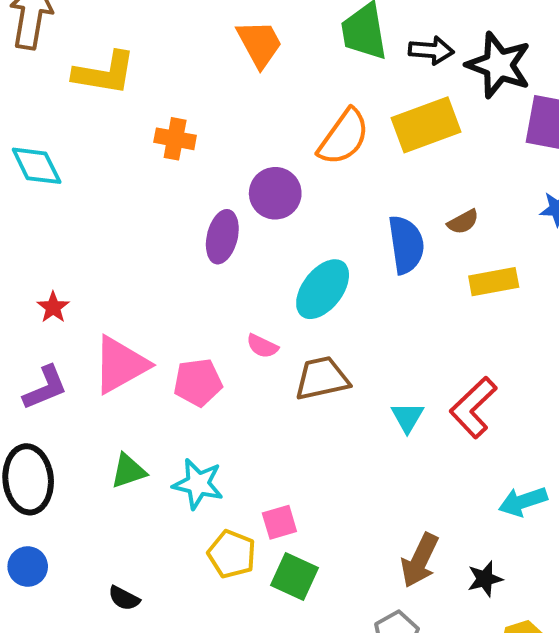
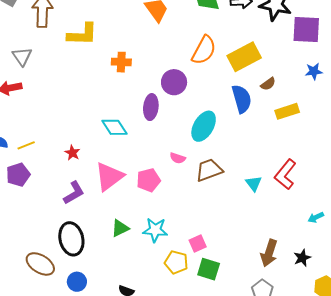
yellow rectangle: (426, 125) -> (244, 57), moved
cyan diamond: (37, 166) -> (115, 127), moved
cyan arrow: (523, 501) -> (316, 217), size x0.7

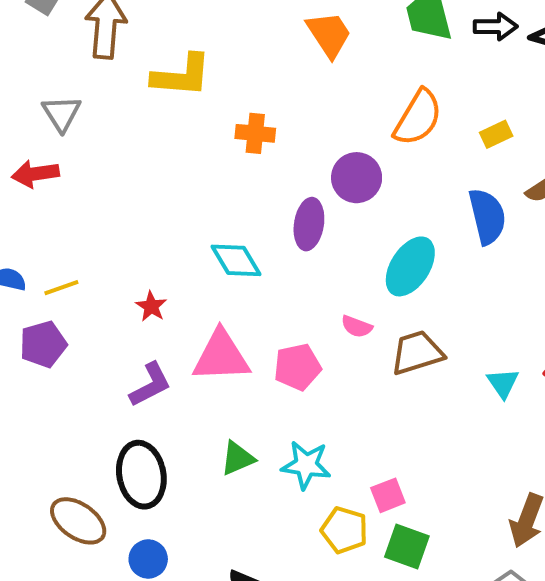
yellow rectangle: (244, 57) -> (496, 134), size x0.5
pink triangle: (109, 177) -> (221, 356), turned 32

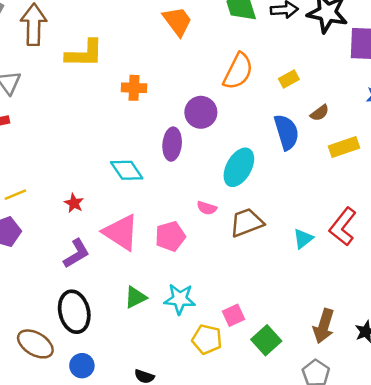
pink triangle: (221, 356) -> (121, 232), turned 39
cyan triangle: (503, 383) -> (303, 239), turned 30
green square: (407, 546) -> (266, 340), moved, turned 32

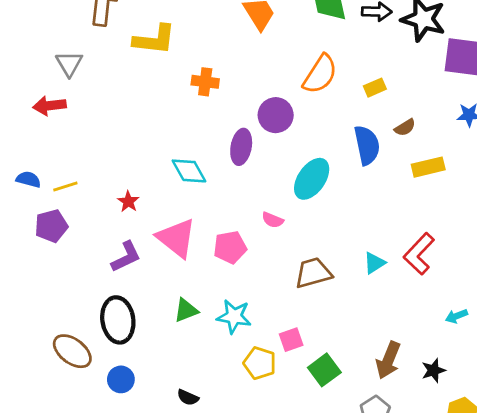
brown trapezoid: (247, 222) -> (313, 273), moved

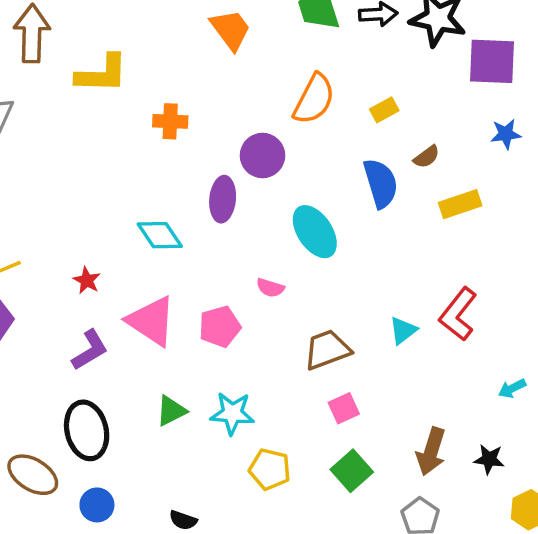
cyan ellipse: (312, 179) -> (315, 232), turned -63
pink square: (291, 340) -> (344, 408), moved
black star: (433, 370) -> (489, 459), turned 30

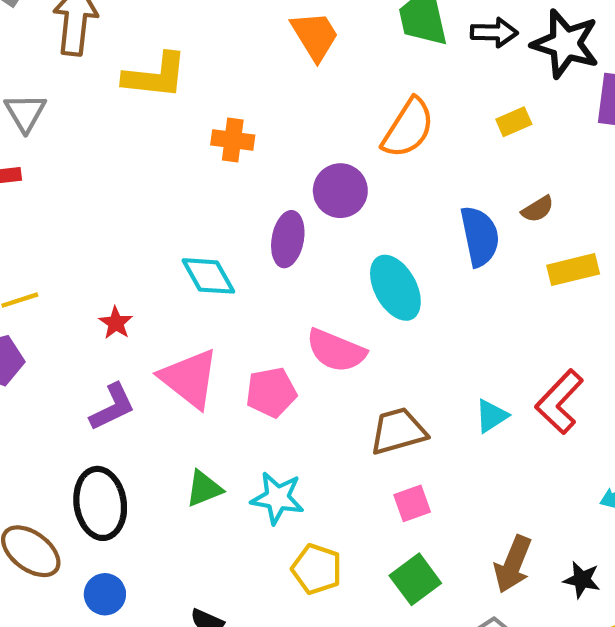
yellow rectangle: (384, 110) -> (514, 122), moved
pink semicircle: (270, 288) -> (336, 351), size x1.8

